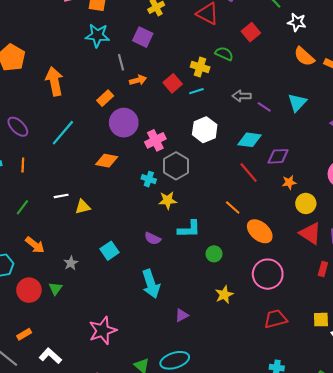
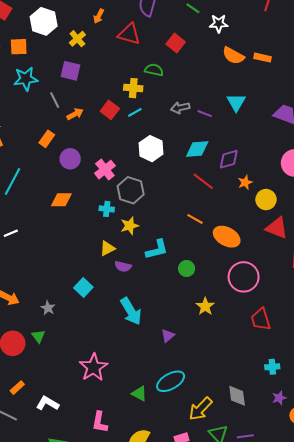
purple circle: (124, 123) -> (70, 159), size x0.7
white line: (61, 196) -> (11, 233), moved
yellow triangle: (83, 207) -> (107, 248), moved
red trapezoid: (276, 319) -> (261, 319), turned -80

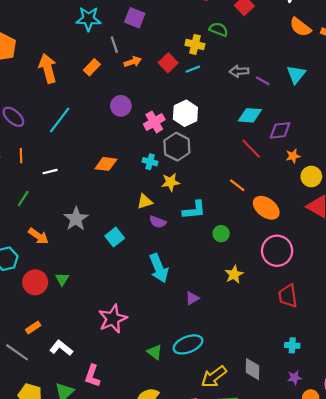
orange rectangle: (47, 139) -> (92, 67), moved
white hexagon: (151, 149) -> (185, 113), moved
orange diamond: (61, 200) -> (106, 164), moved
gray star: (48, 308) -> (76, 219), moved, size x1.6
pink L-shape: (100, 422) -> (92, 376), moved

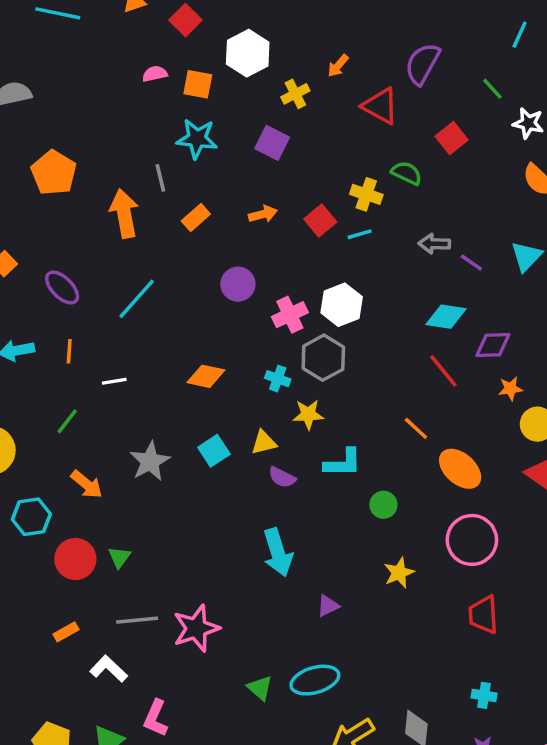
gray line: (114, 45) -> (160, 178), moved
cyan square: (115, 237) -> (214, 451), moved
gray line: (17, 352) -> (137, 620), moved, turned -45

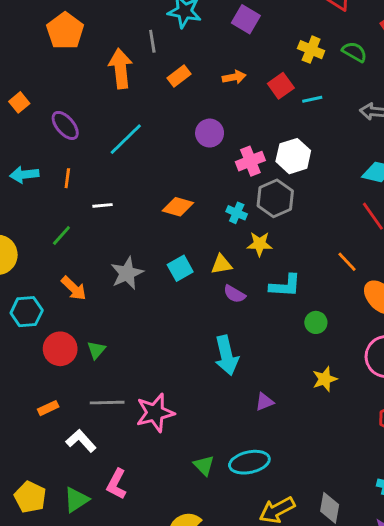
yellow cross: (366, 194) -> (311, 50), moved

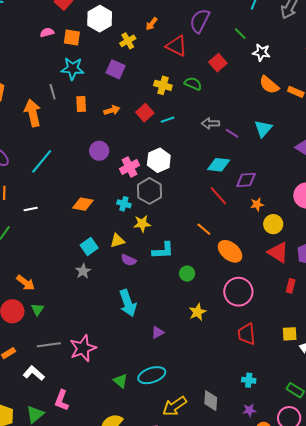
orange rectangle: (179, 76) -> (81, 104), moved, turned -49
gray star: (127, 273) -> (83, 271), moved, size x0.7
orange arrow: (74, 288) -> (26, 283), moved

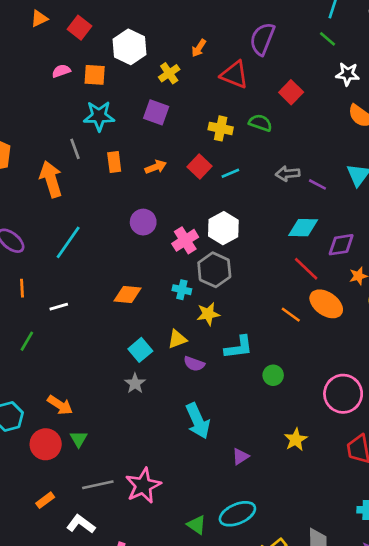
green line: (240, 34) -> (328, 39), moved
orange ellipse: (230, 251) -> (326, 304), moved
yellow star: (197, 312) -> (296, 440), moved

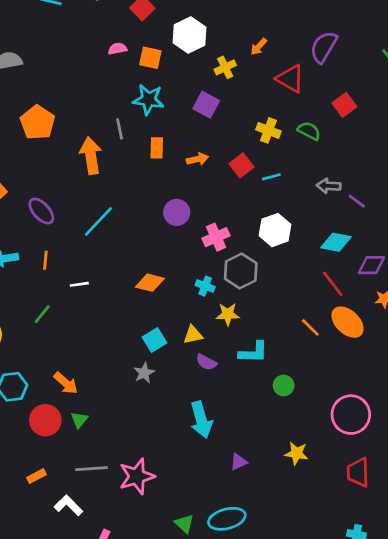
white hexagon: (223, 228) -> (275, 230), moved
yellow star: (296, 440) -> (296, 453), turned 30

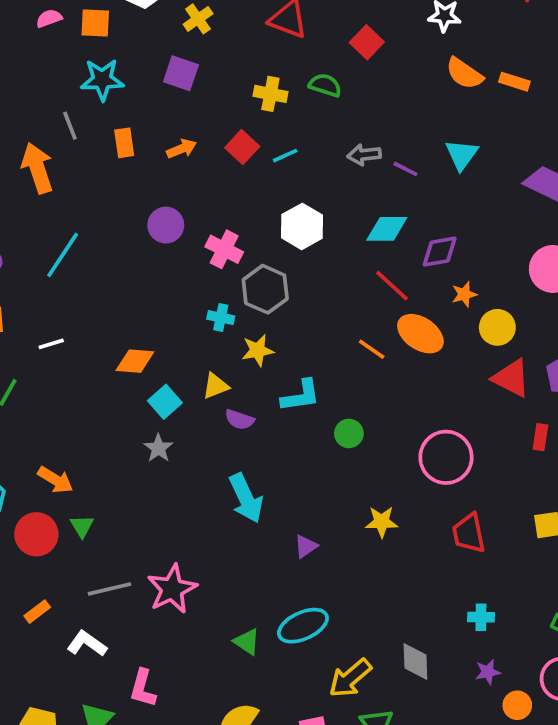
pink cross: (216, 237) -> (224, 249), turned -30
orange diamond: (150, 283) -> (135, 361), moved

